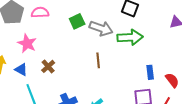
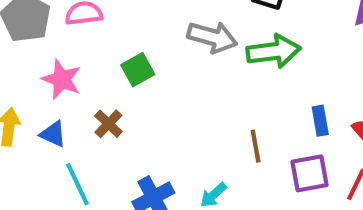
green square: (77, 21) -> (138, 70), moved
brown line: (98, 60) -> (256, 146), moved

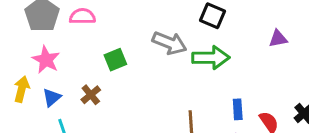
pink star: (62, 79) -> (46, 60), moved
blue triangle: (53, 134) -> (52, 97), turned 48

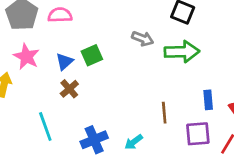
gray arrow: (169, 43) -> (143, 39), size x0.7
blue triangle: (52, 97) -> (64, 61), moved

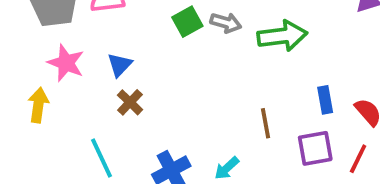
green square: (92, 55) -> (187, 22), moved

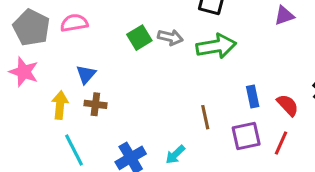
pink star: (66, 63) -> (24, 72), moved
brown cross: (130, 102) -> (95, 104), turned -35
yellow arrow: (38, 105) -> (60, 105), moved

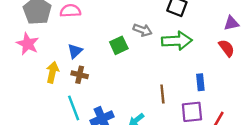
green square: (139, 38) -> (119, 45), moved
red semicircle: (288, 105) -> (227, 48), moved
cyan line: (74, 150) -> (74, 108), moved

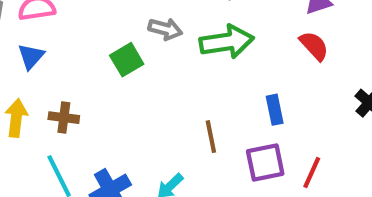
blue triangle: (75, 51) -> (31, 56), moved

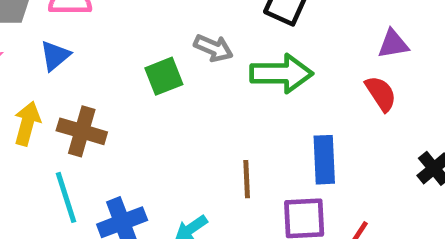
blue rectangle: (275, 110) -> (324, 160), size x1.4
brown cross: (64, 118) -> (82, 131), size x1.4

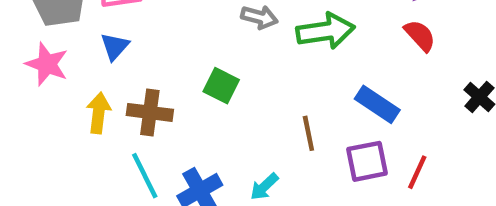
green square: (164, 76) -> (221, 86), moved, turned -33
blue rectangle: (324, 160) -> (377, 104), turned -45

